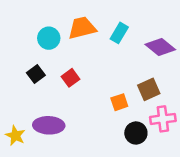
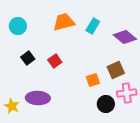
cyan circle: (49, 38) -> (18, 26), moved

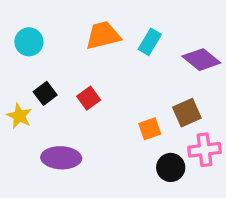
yellow star: (12, 106) -> (19, 116), moved

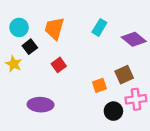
orange trapezoid: (103, 35) -> (54, 29), moved, turned -60
black square: (45, 93) -> (30, 47), moved
yellow star: (19, 116) -> (14, 64), moved

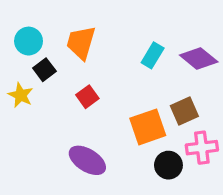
cyan rectangle: (99, 27) -> (153, 55), moved
orange square: (99, 85) -> (148, 127), size x1.6
purple ellipse: (40, 105) -> (87, 160), moved, turned 30

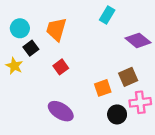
cyan rectangle: (153, 55) -> (107, 15), moved
orange square: (148, 127) -> (103, 88), size x0.7

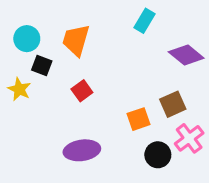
black square: (31, 48) -> (42, 65), turned -32
pink cross: (140, 102) -> (189, 138), turned -30
purple ellipse: (61, 111) -> (82, 150), turned -40

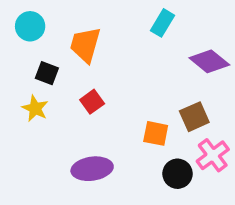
cyan circle: (27, 39) -> (30, 26), moved
yellow star: (19, 89) -> (35, 108), moved
orange square: (138, 119) -> (156, 133), turned 30

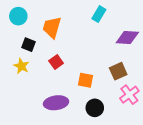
purple diamond: (209, 61) -> (127, 38), turned -35
orange square: (156, 133) -> (86, 80), moved
black circle: (178, 174) -> (95, 108), moved

